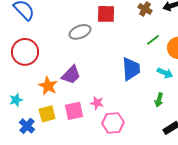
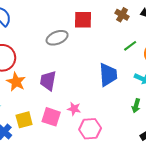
purple trapezoid: (71, 75) -> (48, 81), turned 145
orange star: (48, 86) -> (16, 82), moved
pink square: (74, 111) -> (51, 117), turned 30

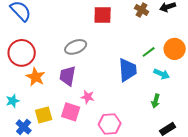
gray ellipse: (57, 38) -> (76, 47), moved
green line: (130, 46) -> (149, 52), moved
pink star: (74, 109) -> (88, 97), moved

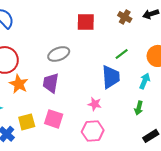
green line: (149, 52) -> (122, 54), moved
cyan arrow: (162, 74) -> (145, 81), turned -91
pink star: (88, 97) -> (95, 104), moved

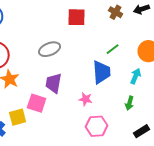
purple trapezoid: (51, 83) -> (54, 83), moved
pink square: (54, 119) -> (37, 103), moved
pink hexagon: (93, 131) -> (97, 126), moved

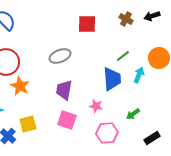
cyan arrow: (136, 76) -> (139, 75), moved
pink square: (37, 103) -> (67, 120), moved
green arrow: (130, 103) -> (133, 114), moved, turned 40

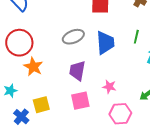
green line: (123, 56) -> (136, 37), turned -40
blue trapezoid: (112, 79) -> (105, 43), moved
pink square: (67, 120) -> (80, 101), turned -30

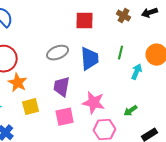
pink star: (109, 87) -> (94, 103), size x1.6
yellow square: (41, 105) -> (31, 107), moved

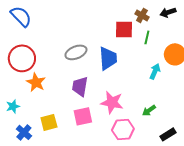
red square: (85, 21) -> (124, 29), moved
green line: (121, 53) -> (147, 37), moved
yellow square: (31, 107) -> (49, 122), moved

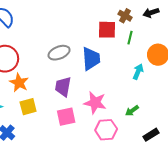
yellow square: (49, 122) -> (28, 107), moved

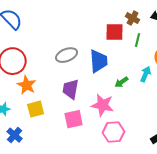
green arrow: (132, 111) -> (122, 82), moved

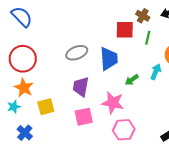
orange star: (27, 85) -> (24, 88), moved

